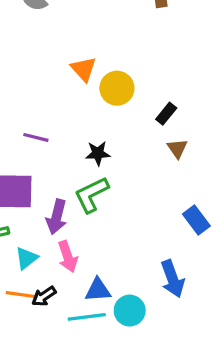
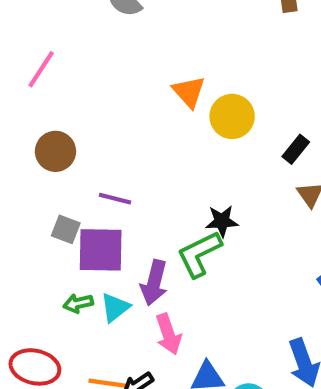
purple line: (36, 137) -> (115, 199), moved
black star: (98, 153) -> (222, 221), moved
cyan triangle: (26, 258) -> (115, 307), moved

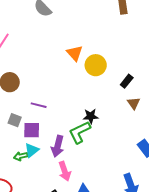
purple square: (101, 250) -> (32, 130), size x0.7
cyan triangle: (115, 307) -> (32, 150), moved

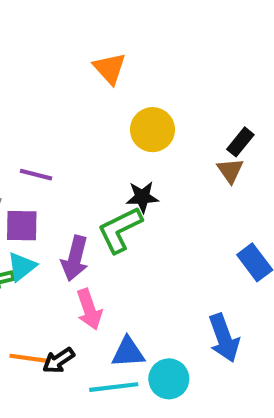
yellow circle: (96, 65) -> (153, 130), moved
black rectangle: (127, 81) -> (240, 142), moved

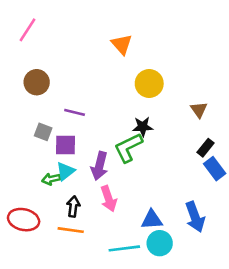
black rectangle: (240, 142) -> (205, 148), moved
blue triangle: (128, 352) -> (152, 220), moved
black arrow: (59, 360) -> (73, 207), moved, turned 132

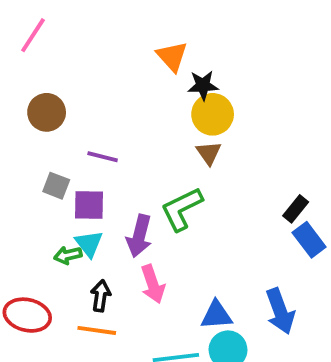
brown triangle: (199, 110) -> (209, 153), moved
black star: (143, 127) -> (203, 85), moved
cyan triangle: (65, 171) -> (89, 244), turned -30

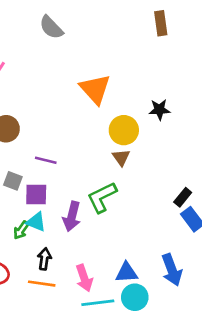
orange triangle: (172, 56) -> (95, 89), size x1.4
black star: (203, 85) -> (159, 110), moved
cyan triangle: (89, 244) -> (36, 222), turned -30
green arrow: (68, 255) -> (21, 230), turned -42
pink arrow: (153, 284) -> (84, 278), moved

